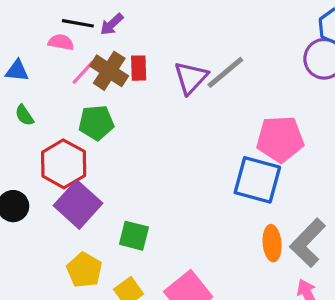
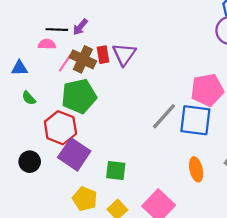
gray line: (225, 72) -> (164, 116), moved
purple triangle: (191, 78) -> (124, 54), moved
green pentagon: (96, 123) -> (79, 96), size x1.4
orange ellipse: (272, 243) -> (196, 169), moved

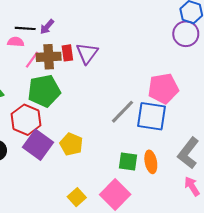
brown cross: (83, 59) -> (49, 57), turned -30
green square: (116, 170) -> (128, 162), moved
yellow pentagon: (85, 199) -> (71, 144), moved

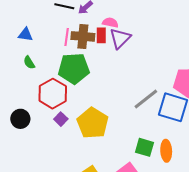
pink semicircle: (16, 42) -> (110, 23), moved
pink line: (32, 60) -> (67, 37), turned -36
yellow pentagon: (71, 144) -> (93, 123), size x1.4
purple square: (38, 145) -> (61, 119), size x0.5

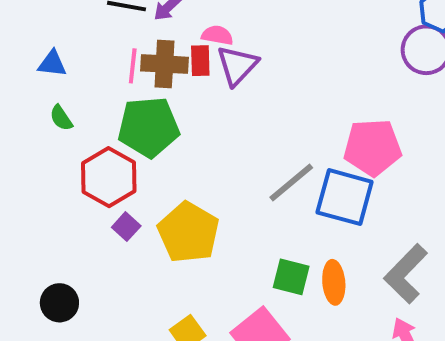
black circle: (20, 119) -> (59, 303), moved

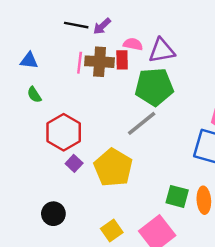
purple triangle: (237, 65) -> (162, 51), moved, turned 36
green pentagon: (149, 127) -> (154, 87), moved
gray line: (291, 182) -> (142, 123), moved
black circle: (59, 303) -> (53, 214), moved

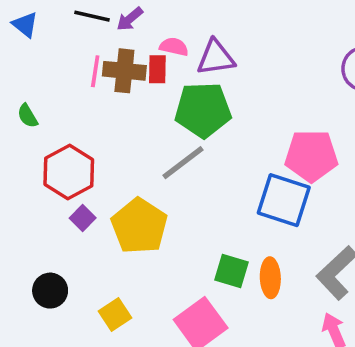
blue triangle: (29, 61) -> (25, 25), moved, turned 30
yellow square: (112, 231) -> (115, 314), moved

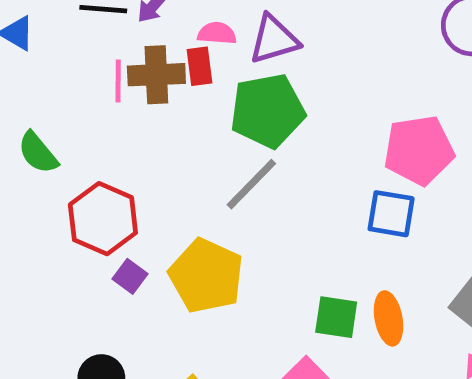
green semicircle: (28, 116) -> (38, 153), size x1.4
blue square: (284, 200) -> (391, 214), size x0.7

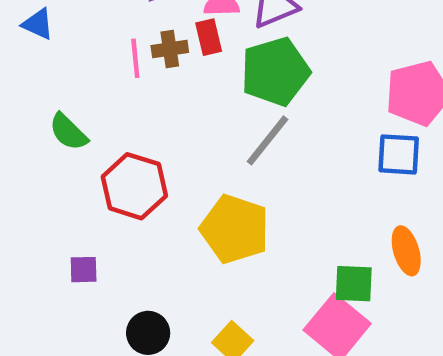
brown cross: (156, 75) -> (170, 49), size x0.7
purple square: (130, 276) -> (84, 270), moved, turned -32
green square: (336, 317) -> (354, 284), moved

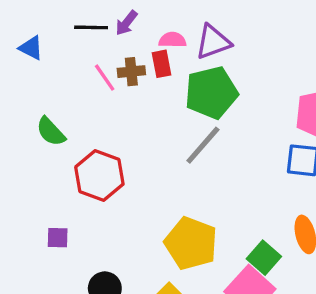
pink line: (135, 58) -> (105, 78), turned -32
yellow pentagon: (235, 229) -> (191, 243), moved
green square: (354, 284) -> (264, 258), turned 36

